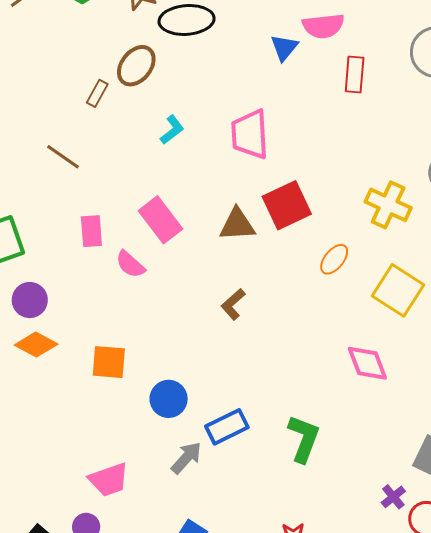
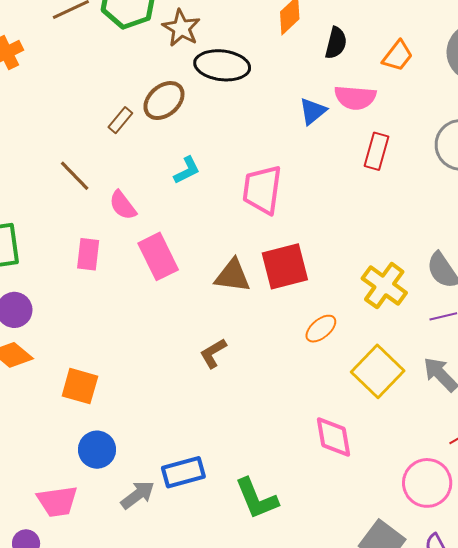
pink semicircle: (130, 264) -> (123, 205), moved
blue circle: (169, 399) -> (97, 450), moved
green L-shape: (304, 439) -> (257, 499), turned 126

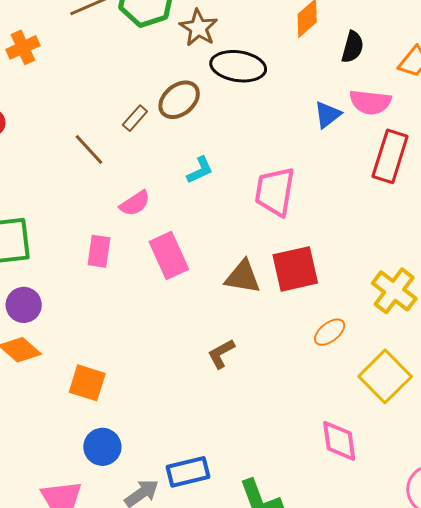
red rectangle: (377, 151) -> (390, 156), size x1.4
brown line: (75, 176) -> (89, 150), moved
pink semicircle: (123, 205) -> (135, 203), turned -88

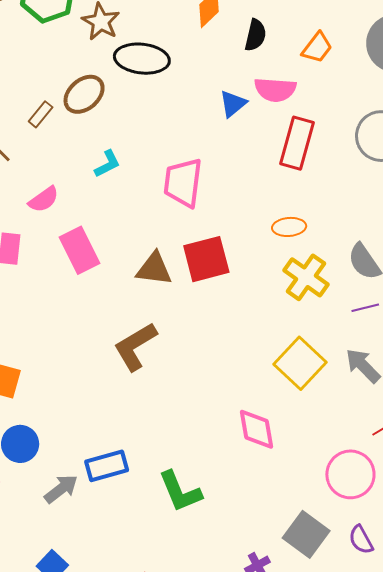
orange ellipse: (330, 332) -> (289, 227), moved, turned 36
brown L-shape: (221, 354) -> (135, 347), size x1.6

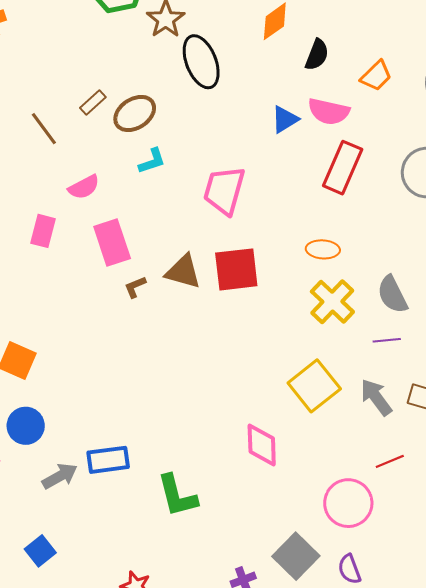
black ellipse: (142, 59) -> (201, 62), turned 54
brown ellipse: (84, 94) -> (135, 113), moved
brown L-shape: (135, 347) -> (135, 287), moved, size x0.5

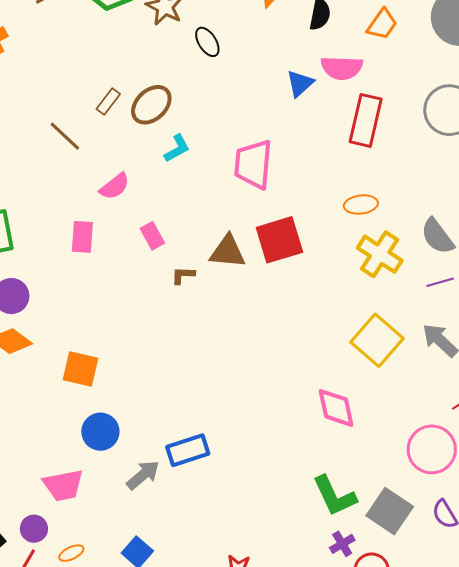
black ellipse: (201, 62) -> (207, 42), size x0.6
pink rectangle: (112, 243) -> (152, 236), size x0.6
brown L-shape: (135, 287) -> (183, 275), turned 35
green L-shape: (177, 496) -> (334, 496), moved

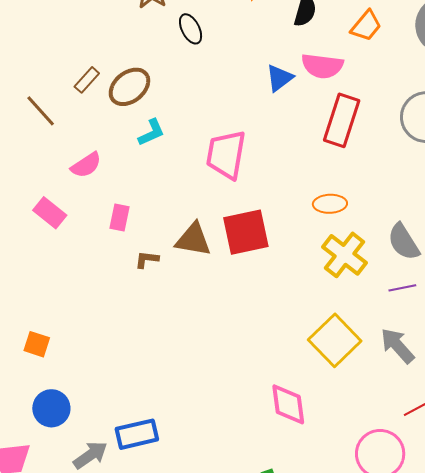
pink rectangle: (152, 236) -> (120, 217), turned 36
pink rectangle: (82, 237) -> (50, 213), turned -60
orange square: (80, 369) -> (37, 344), size x0.7

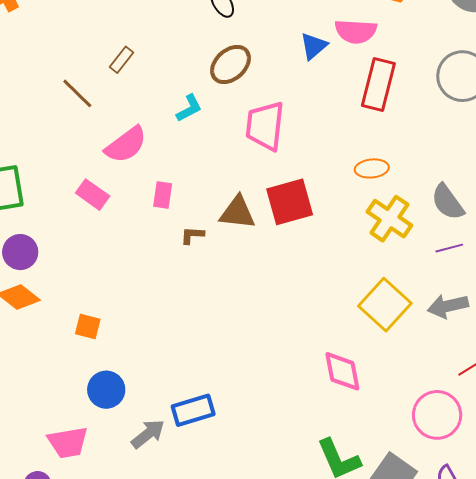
brown ellipse: (129, 87) -> (231, 64), moved
pink semicircle: (86, 165) -> (126, 145), size x1.4
gray arrow: (397, 346) -> (448, 306), turned -57

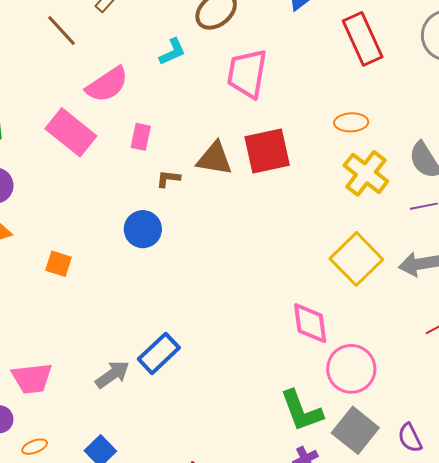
red rectangle: (378, 85) -> (363, 39), turned -42
pink rectangle: (93, 195) -> (71, 132), size x1.5
blue circle: (106, 390) -> (143, 229), moved
blue rectangle: (193, 410) -> (159, 353), turned -30
pink circle: (437, 415) -> (351, 369), moved

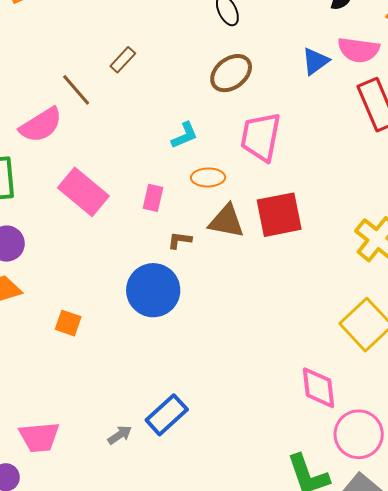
cyan L-shape: (172, 52) -> (185, 135), moved
pink semicircle: (107, 85) -> (41, 125), moved
orange ellipse: (351, 122) -> (208, 177), moved
blue circle: (143, 229) -> (153, 290), size x1.4
gray arrow: (112, 374) -> (120, 435), size x0.7

